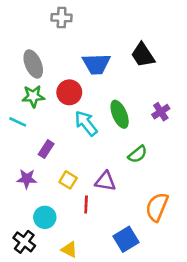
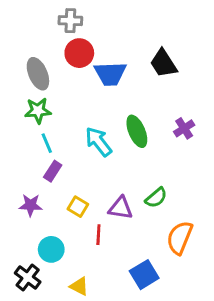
red circle: (69, 92) -> (79, 53), moved
cyan line: (18, 122) -> (47, 143), moved, turned 42
green semicircle: (138, 154) -> (156, 198), moved

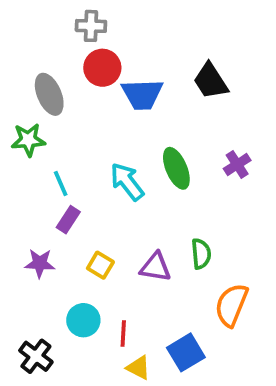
green star: (38, 111) -> (28, 140), moved
green semicircle: (156, 198) -> (201, 254), turned -55
red line: (98, 235) -> (123, 333), moved
cyan circle: (51, 249) -> (83, 320), moved
yellow triangle: (79, 286) -> (138, 368), moved

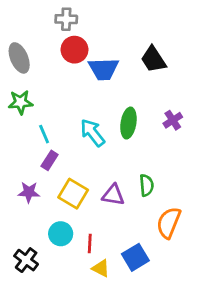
gray ellipse: (49, 94) -> (19, 58), moved
green ellipse: (176, 168) -> (128, 123), turned 32
yellow square: (100, 265) -> (73, 194), size x1.5

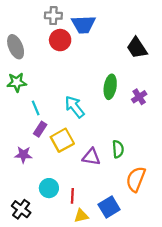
black trapezoid: (153, 59) -> (137, 48), moved
blue trapezoid: (104, 69) -> (83, 24), moved
green ellipse: (128, 123) -> (110, 87), moved
yellow square: (73, 194) -> (62, 140), moved, turned 30
yellow triangle: (101, 268) -> (81, 216), turned -40

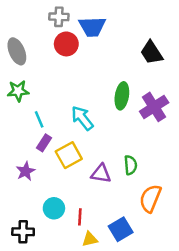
purple cross: (139, 97) -> (154, 107), size x1.6
purple star: (23, 155) -> (26, 171), turned -30
black cross: (21, 209) -> (23, 232), turned -36

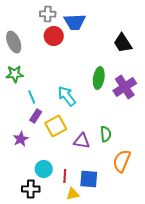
blue square: (121, 229) -> (89, 179), moved, turned 36
black cross: (23, 232) -> (31, 189), moved

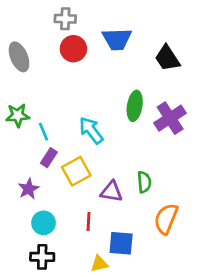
blue trapezoid: (75, 22) -> (117, 39), moved
green star: (15, 74) -> (18, 115), moved
cyan circle: (44, 169) -> (44, 223), moved
red line: (65, 176) -> (88, 222), moved

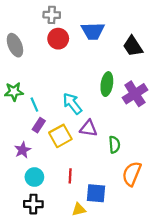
purple triangle: (112, 192) -> (88, 128), moved

